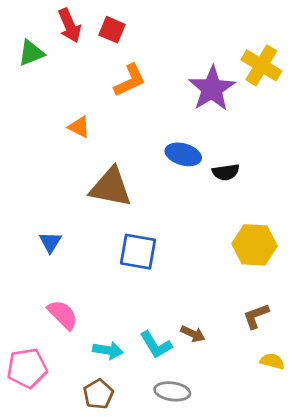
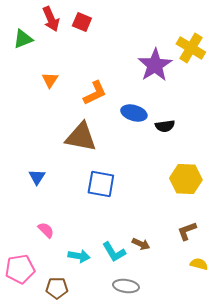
orange L-shape: (130, 80) -> (95, 93), moved
orange triangle: (79, 127) -> (50, 80), moved, turned 36
pink semicircle: (63, 315) -> (46, 230), size x0.7
brown pentagon: (98, 394) -> (57, 288), moved, turned 30

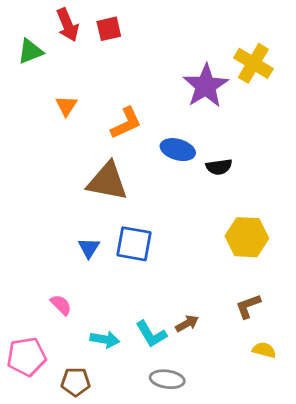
red square: (82, 22) -> (109, 29), turned -36
blue triangle: (37, 177) -> (89, 248), moved
brown arrow: (141, 244) -> (187, 323), turned -54

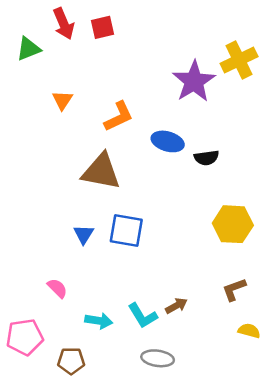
yellow cross: (253, 63) -> (239, 60), turned 33

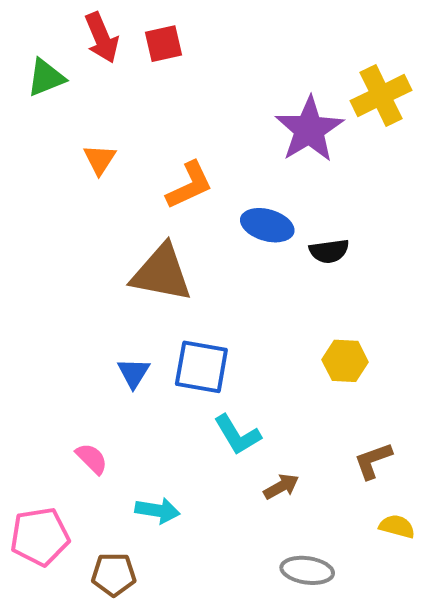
yellow hexagon: (233, 224) -> (345, 361), moved, size x0.7
cyan L-shape: (143, 316) -> (237, 435), moved
gray ellipse: (158, 358) -> (307, 570), moved

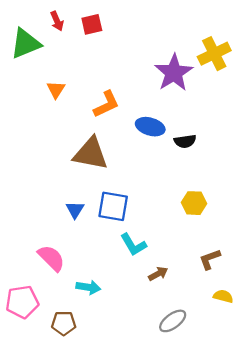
red arrow: (102, 38) -> (57, 21), size x0.7
green triangle: (46, 78) -> (26, 43), size x1.4
pink semicircle: (92, 459) -> (51, 258), size x1.5
gray ellipse: (307, 570) -> (173, 321), turned -44

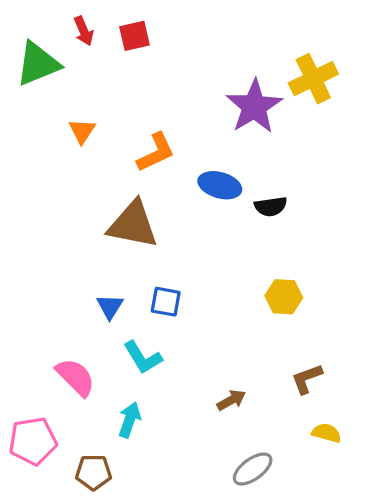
blue square: (113, 206) -> (166, 302), size x0.7
cyan L-shape: (133, 245) -> (143, 357), moved
cyan arrow: (88, 287) -> (130, 420), turned -80

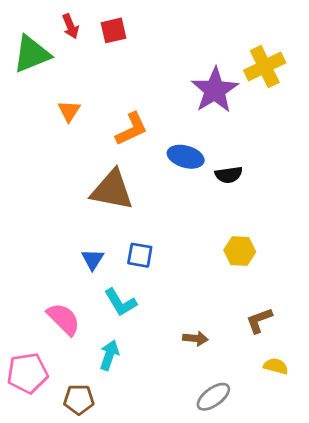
brown arrow: (231, 400) -> (195, 338), turned 35

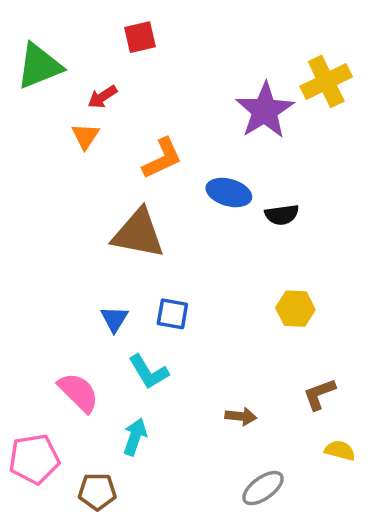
red arrow: (70, 26) -> (102, 97), moved, turned 80

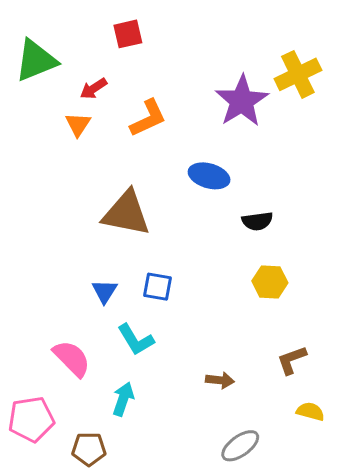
orange L-shape: (162, 158) -> (148, 118), moved
black semicircle: (282, 215) -> (257, 221), moved

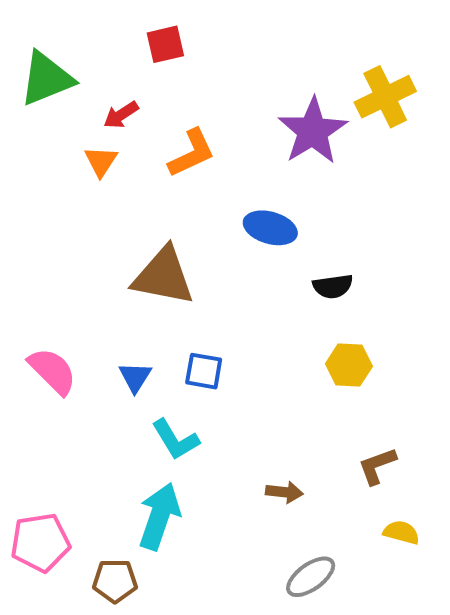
pink semicircle: (72, 358) -> (52, 371), moved
cyan arrow: (123, 399) -> (159, 516), size x1.5

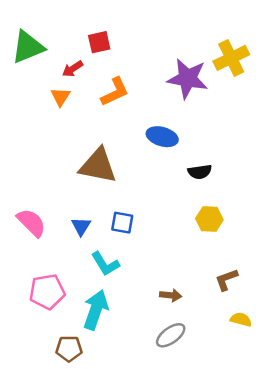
red square: (165, 44) -> (99, 42), moved
purple star: (313, 131) -> (188, 79), turned -30
pink pentagon: (40, 542) -> (47, 292), moved
gray ellipse: (311, 577) -> (171, 335), moved

